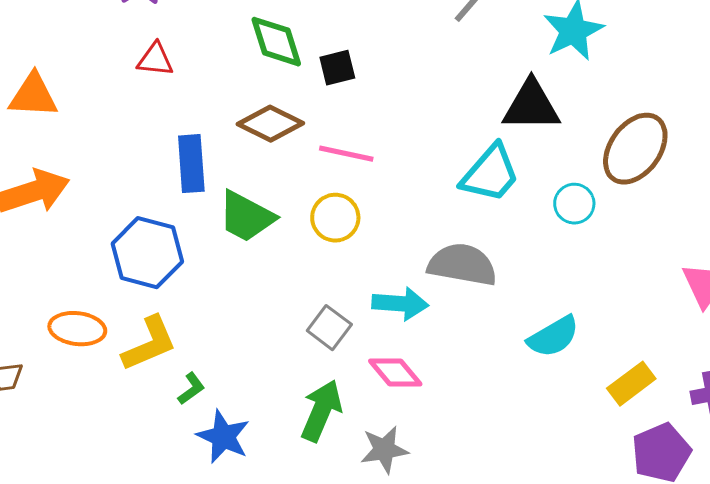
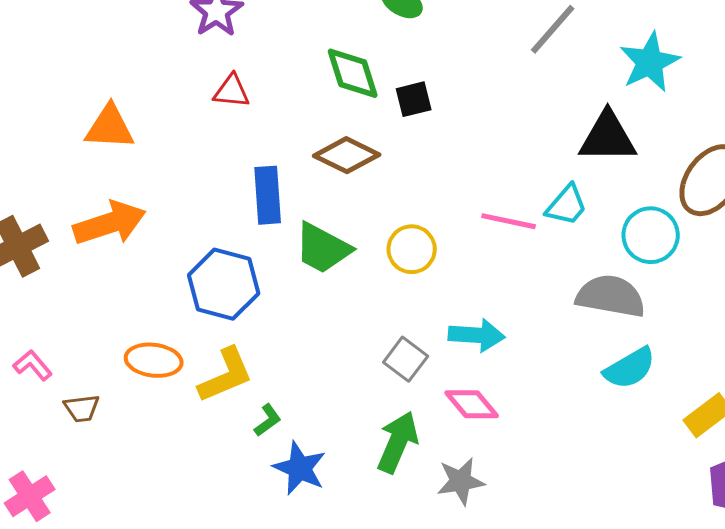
pink line: (346, 154) -> (509, 221), moved
cyan trapezoid: (490, 174) -> (567, 205), size x0.7
cyan circle: (574, 204) -> (651, 235), size x1.4
gray semicircle: (462, 265) -> (611, 296), moved

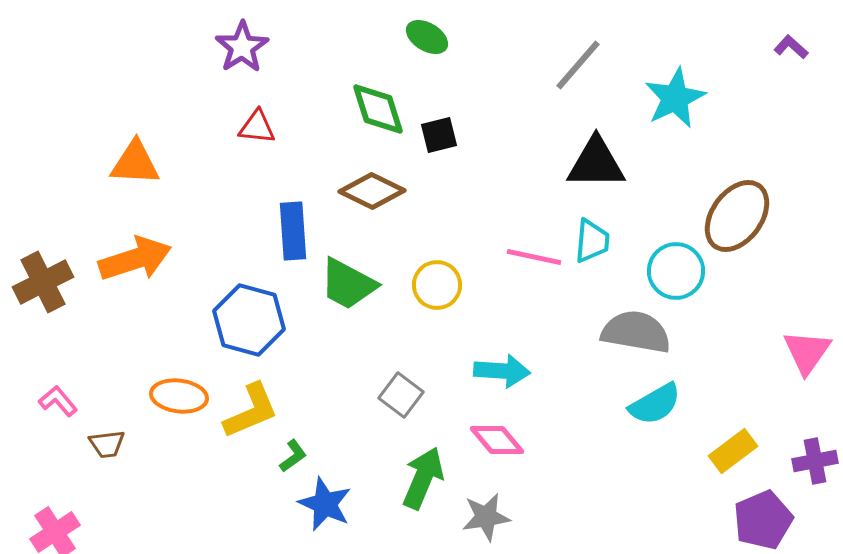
black triangle: (608, 137) -> (596, 163), moved
cyan trapezoid: (567, 205) -> (592, 241), turned -36
gray square: (406, 359) -> (401, 395), moved

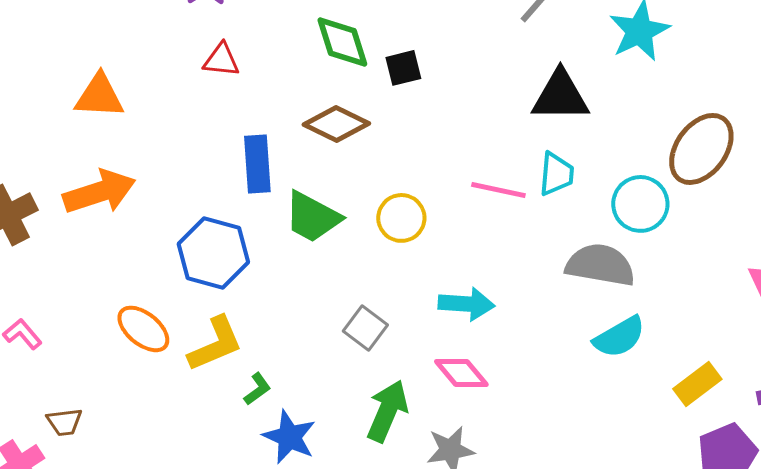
orange ellipse: (179, 396) -> (143, 329), turned 32
brown trapezoid: (107, 444) -> (64, 422), moved

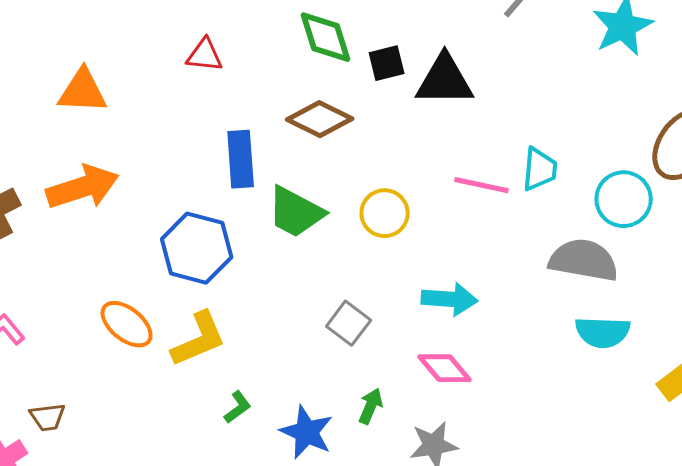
black triangle: (560, 96) -> (445, 80), moved
cyan semicircle: (619, 337) -> (603, 332), turned 32
green L-shape: (257, 389) -> (238, 407), moved
green arrow: (387, 411) -> (371, 406), size x0.6
blue star: (289, 437) -> (307, 432), moved

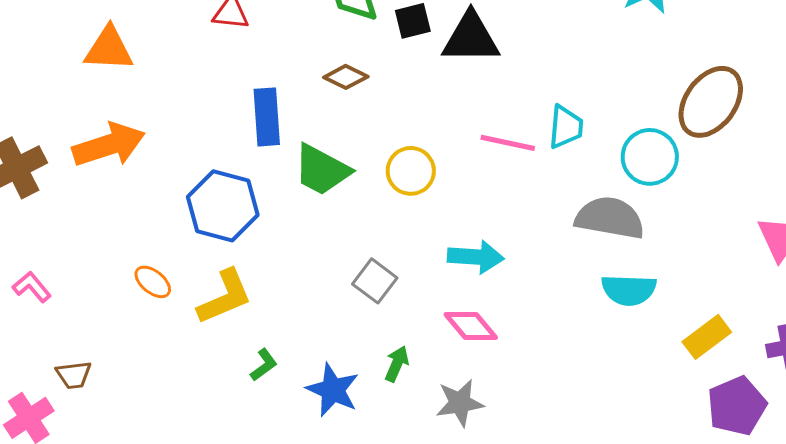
brown diamond: (320, 119) -> (346, 77), size x0.7
orange ellipse: (127, 324) -> (153, 282), size x0.7

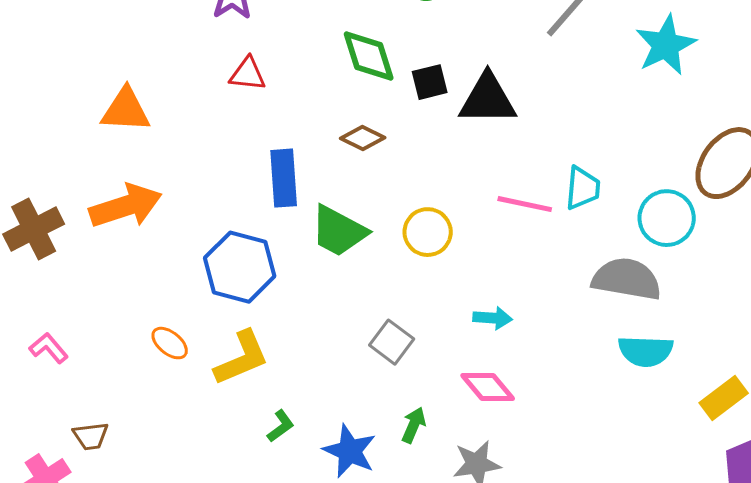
cyan arrow: (476, 257) -> (493, 318), size x0.7

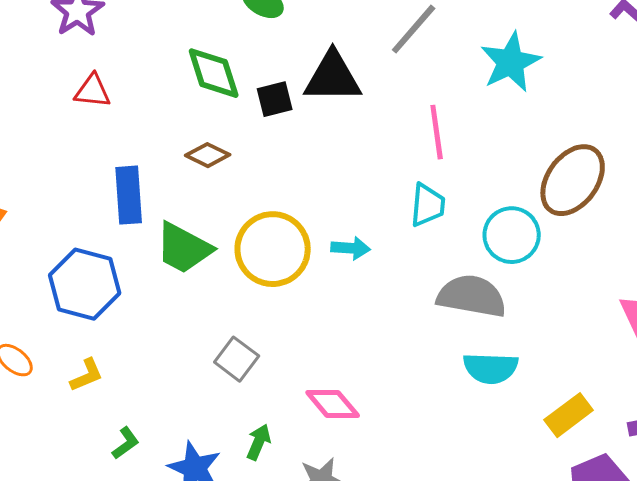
black triangle: (488, 99) -> (333, 77), moved
pink line: (525, 204) -> (437, 132), moved, turned 70
yellow circle: (428, 232) -> (273, 249), size x1.5
cyan arrow: (493, 318) -> (351, 248), moved
yellow L-shape: (242, 358) -> (87, 375), size x0.6

